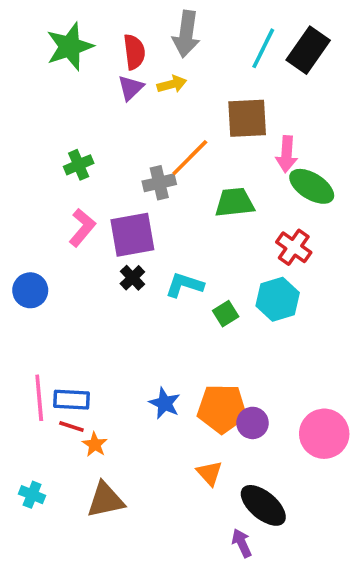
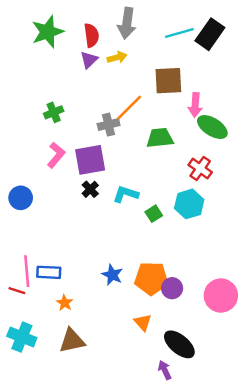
cyan line: (263, 48) -> (179, 33), turned 48
red line: (71, 427) -> (17, 291), moved
cyan cross: (32, 495) -> (22, 337), size x1.6

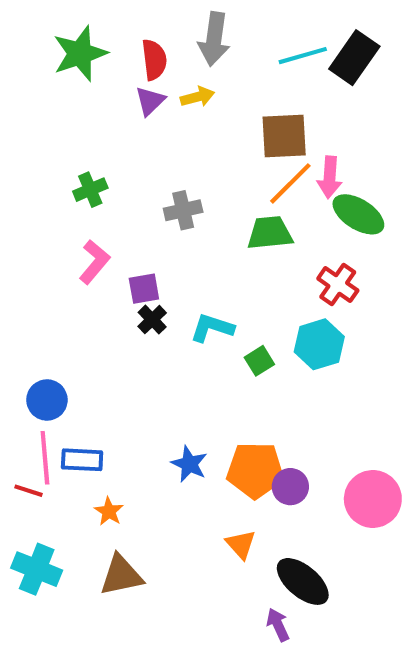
orange line: (129, 107) -> (290, 183), moved
purple square: (90, 160) -> (144, 289), moved, size x0.6
blue circle: (21, 198) -> (47, 400), moved

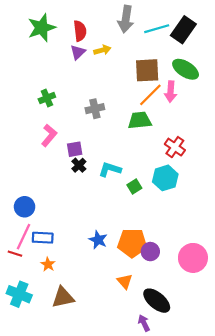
gray arrow: (214, 39) -> (126, 19), moved
green ellipse: (358, 214) -> (186, 69), moved
pink line: (45, 458) -> (23, 237), turned 30
orange star: (109, 511) -> (48, 264), moved

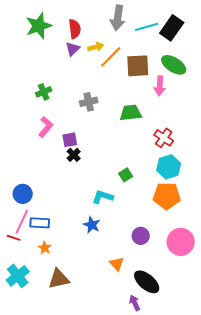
orange line: (150, 95) -> (111, 57), moved
cyan L-shape: (110, 169) -> (103, 197), moved
cyan hexagon: (165, 178) -> (169, 167), moved
orange pentagon: (132, 243) -> (167, 196), moved
cyan cross: (19, 294) -> (18, 276), turned 30

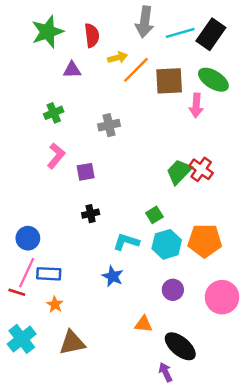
purple triangle: (73, 49) -> (72, 70), moved, turned 42
green trapezoid: (131, 113) -> (179, 172), moved, turned -40
black cross: (74, 155) -> (91, 214), moved, turned 32
cyan hexagon: (169, 167) -> (167, 244), moved
orange triangle: (117, 264) -> (143, 324), turned -42

